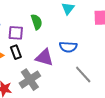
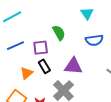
blue semicircle: (68, 47) -> (94, 40), moved

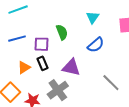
blue semicircle: (94, 40) -> (96, 45), turned -42

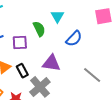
cyan triangle: (93, 17) -> (57, 16), moved
black rectangle: (43, 63) -> (22, 71), moved

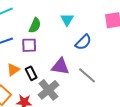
green semicircle: (39, 29) -> (35, 25), moved, turned 49
gray line: (92, 75) -> (87, 75), moved

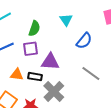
purple triangle: (60, 66) -> (50, 62), moved
orange triangle: (13, 70) -> (17, 75), turned 48
black rectangle: (31, 73) -> (35, 77), turned -48

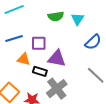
green semicircle: (34, 28) -> (56, 16), moved, turned 56
orange triangle: (17, 75) -> (24, 59), moved

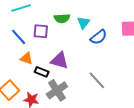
blue line: (14, 39) -> (19, 37), turned 60
blue semicircle: (93, 42) -> (99, 37), moved
purple square: (39, 43) -> (41, 31), moved

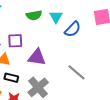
purple square: (41, 31) -> (15, 41), moved
black rectangle: (42, 72) -> (11, 78), moved

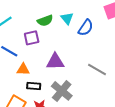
purple square: (15, 41) -> (32, 38), moved

